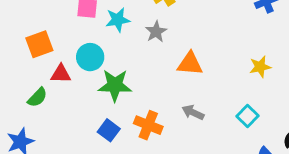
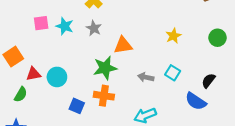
cyan star: (118, 20) -> (65, 26), turned -30
cyan circle: (90, 57) -> (57, 77), moved
green star: (115, 85) -> (105, 68), moved
gray arrow: (193, 112) -> (146, 77), moved

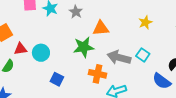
gray arrow: (146, 77) -> (119, 57), size x1.6
orange cross: (104, 96) -> (98, 74), moved

